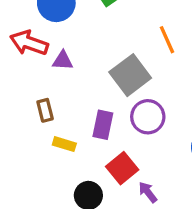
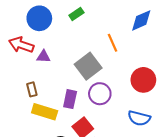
yellow rectangle: (64, 144) -> (45, 112), size x1.6

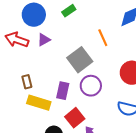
purple triangle: (44, 57) -> (44, 40), moved, turned -32

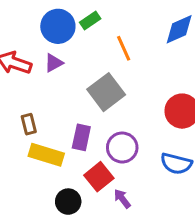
blue circle: (34, 15) -> (58, 26), moved
orange line: (103, 38) -> (124, 48), moved
purple circle: (91, 86) -> (122, 148), moved

